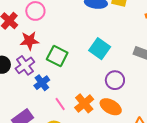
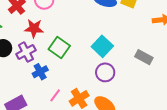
purple circle: (115, 80) -> (105, 72), moved
pink line: (60, 104) -> (55, 95), turned 64

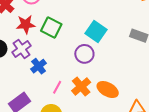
green square: (59, 47) -> (51, 27), moved
purple circle: (105, 72) -> (84, 54), moved

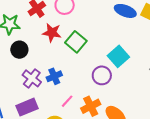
purple cross: (21, 49) -> (32, 78), moved, turned -30

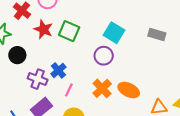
red star: (52, 33) -> (43, 29), turned 30
pink line: (67, 101) -> (69, 90), moved

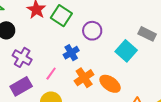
cyan square: (114, 33) -> (126, 51), moved
purple circle: (104, 56) -> (92, 31), moved
blue cross: (58, 70) -> (71, 53), moved

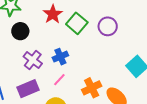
purple circle: (92, 31) -> (108, 26), moved
blue cross: (71, 53) -> (60, 57), moved

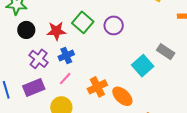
red star: (53, 14) -> (56, 31), moved, turned 30

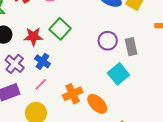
purple circle: (114, 25) -> (108, 41), moved
gray rectangle: (166, 52) -> (131, 47), moved, turned 42
blue cross: (66, 55) -> (42, 61), turned -35

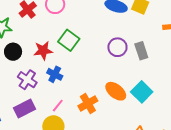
cyan square: (118, 74) -> (142, 92), moved
pink line: (41, 84) -> (58, 106), moved
orange ellipse: (97, 104) -> (116, 91), moved

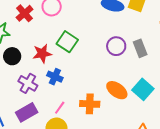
orange cross: (88, 103) -> (90, 104), turned 36

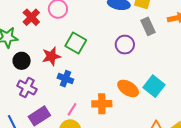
gray rectangle: (140, 48) -> (148, 26), moved
purple cross: (28, 83) -> (27, 88), moved

